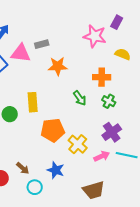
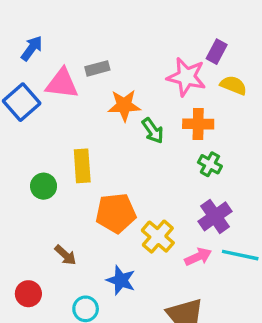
purple rectangle: (117, 22) -> (217, 52), moved
pink star: (95, 36) -> (186, 77), moved
green arrow: (80, 98) -> (153, 131), moved
brown arrow: (23, 168) -> (65, 255), moved

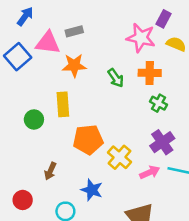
orange star: (124, 105) -> (74, 65), moved
brown arrow: (65, 255) -> (50, 171), turned 72

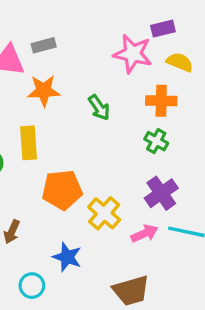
purple rectangle: (164, 19) -> (163, 29), turned 48
orange cross: (150, 73) -> (161, 101), moved

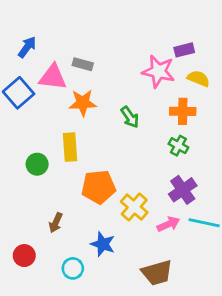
gray rectangle: (44, 45) -> (83, 64), turned 30

